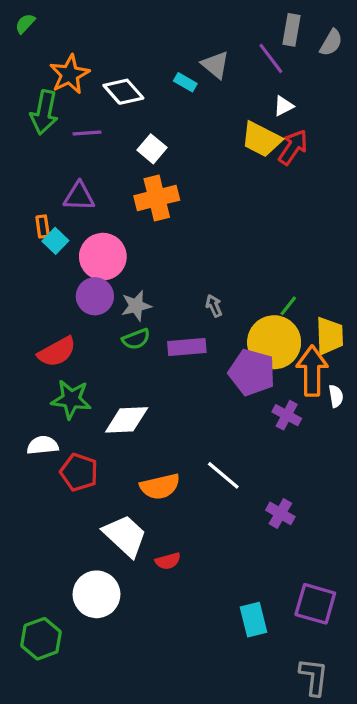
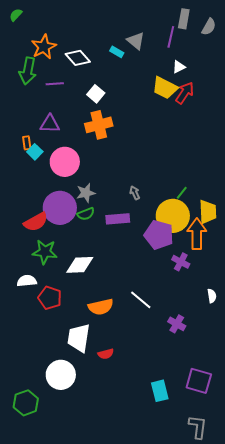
purple line: (271, 58) -> (171, 37), turned 50
purple circle: (95, 296) -> (60, 208), moved, size x1.4
white semicircle: (336, 396) -> (212, 296), moved
white trapezoid: (125, 536) -> (79, 338), turned -124

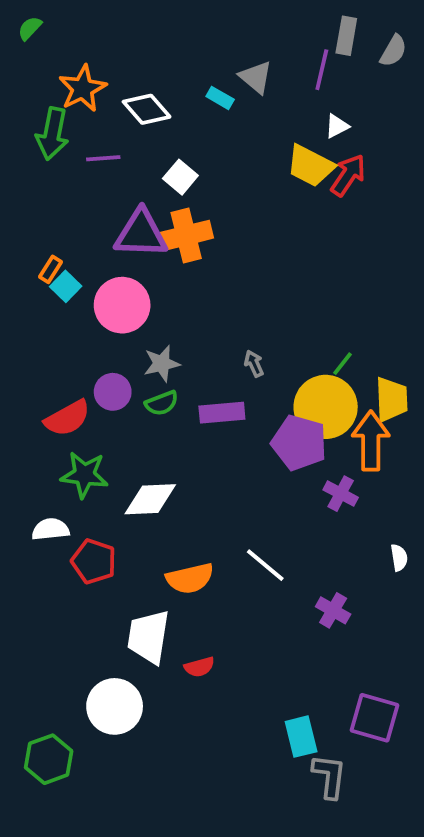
purple triangle: (50, 124) -> (141, 234), moved, size x1.4
orange rectangle: (27, 143) -> (50, 269), turned 40
purple circle: (60, 208) -> (113, 392), size x0.6
gray L-shape: (198, 427) -> (329, 776), moved

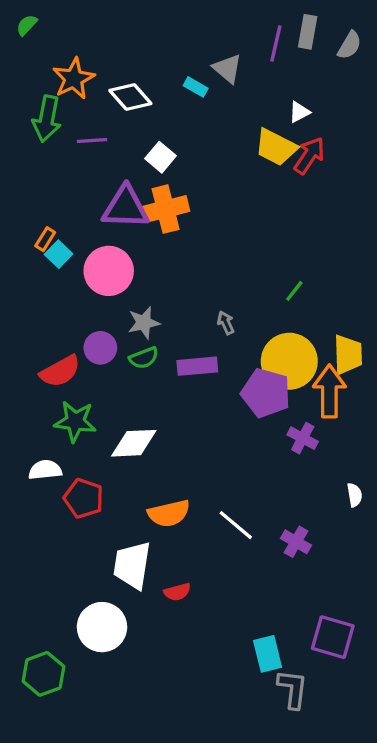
purple line: (322, 70) -> (276, 43), moved
green line: (343, 364) -> (294, 291), moved
white line: (265, 565) -> (236, 525), moved

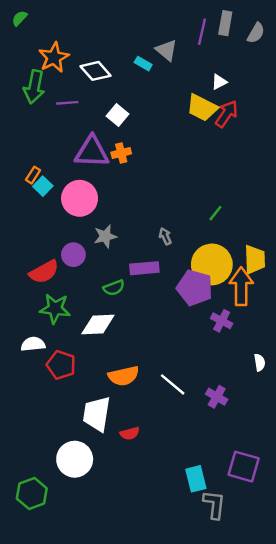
orange cross: (166, 209) -> (121, 153), size x0.6
green semicircle: (144, 358) -> (114, 288), moved

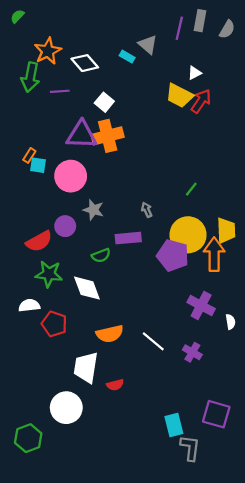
orange cross: (121, 153) -> (108, 136), size x1.8
cyan square: (43, 186) -> (38, 165), turned -35
gray star: (105, 236) -> (93, 210), turned 30
purple cross: (222, 321) -> (201, 305), moved, size x1.4
white diamond: (98, 324) -> (87, 288), turned 72

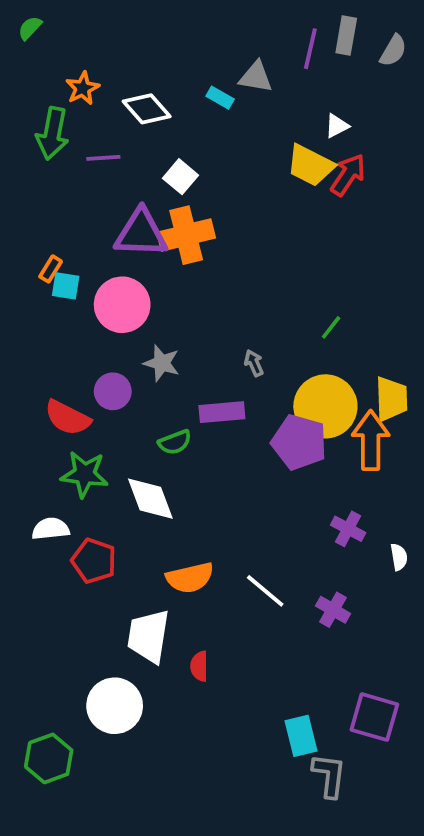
gray triangle: (148, 45) -> (256, 77), turned -30
orange star: (48, 51) -> (83, 88), size x0.7
red semicircle: (39, 241) -> (68, 418), turned 56
purple cross: (201, 305) -> (348, 529), size x0.7
red semicircle: (115, 385) -> (199, 666), turned 105

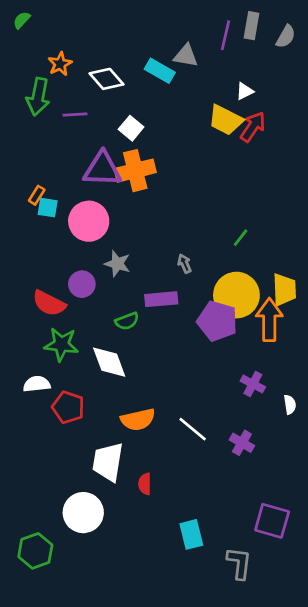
cyan rectangle: (220, 98) -> (160, 71), size x1.5
cyan rectangle: (301, 736) -> (191, 534), moved

